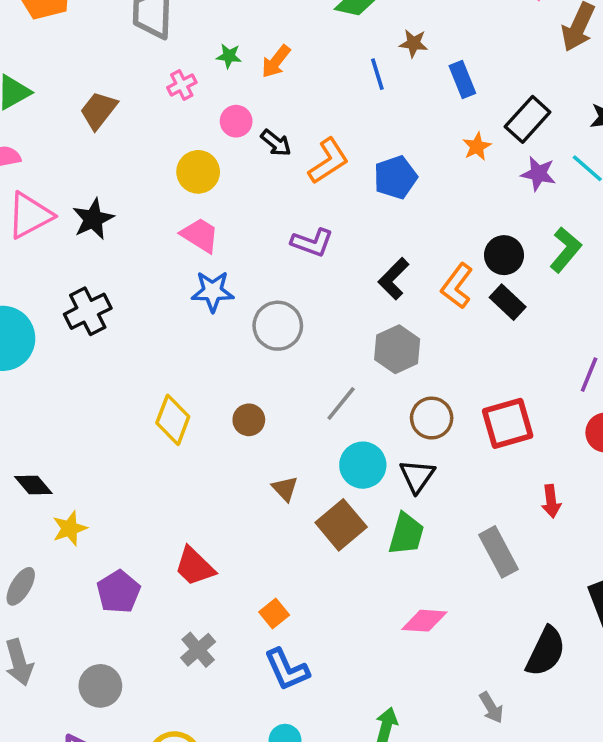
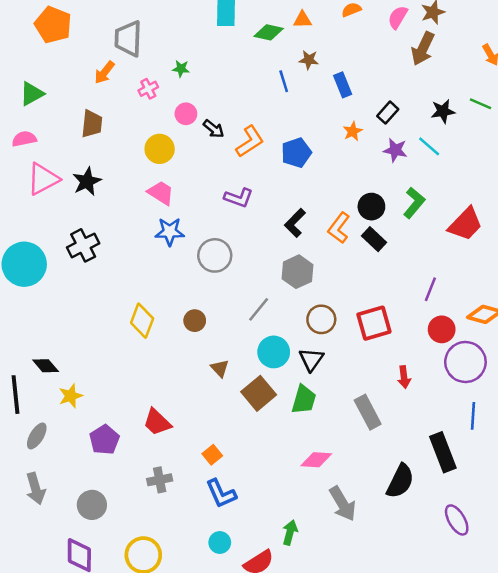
orange arrow: (276, 61) -> (104, 72), moved
brown trapezoid: (99, 110) -> (92, 124), moved, turned 148
black rectangle: (528, 119) -> (388, 113), size x0.7
gray cross: (198, 650) -> (160, 480), turned 30
gray arrow: (491, 708) -> (343, 504), moved, size x1.6

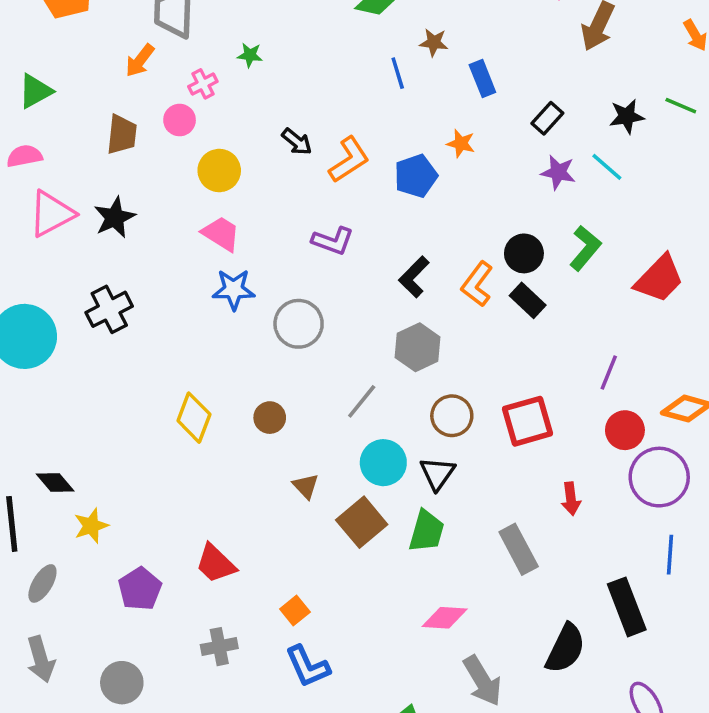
pink circle: (186, 114) -> (180, 120), moved
orange star: (353, 131) -> (461, 143), moved, turned -30

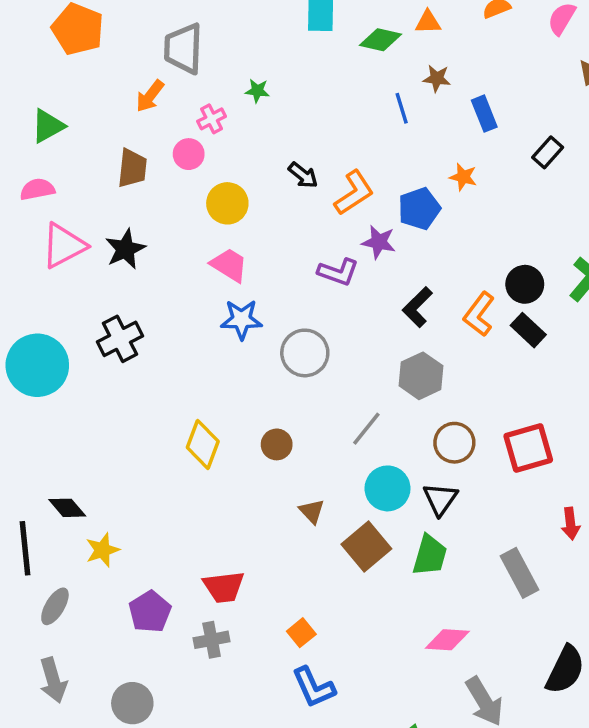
purple star: (558, 172) -> (379, 242), moved
red trapezoid: (216, 564) -> (224, 587), turned -51
gray cross: (219, 647) -> (212, 640), moved

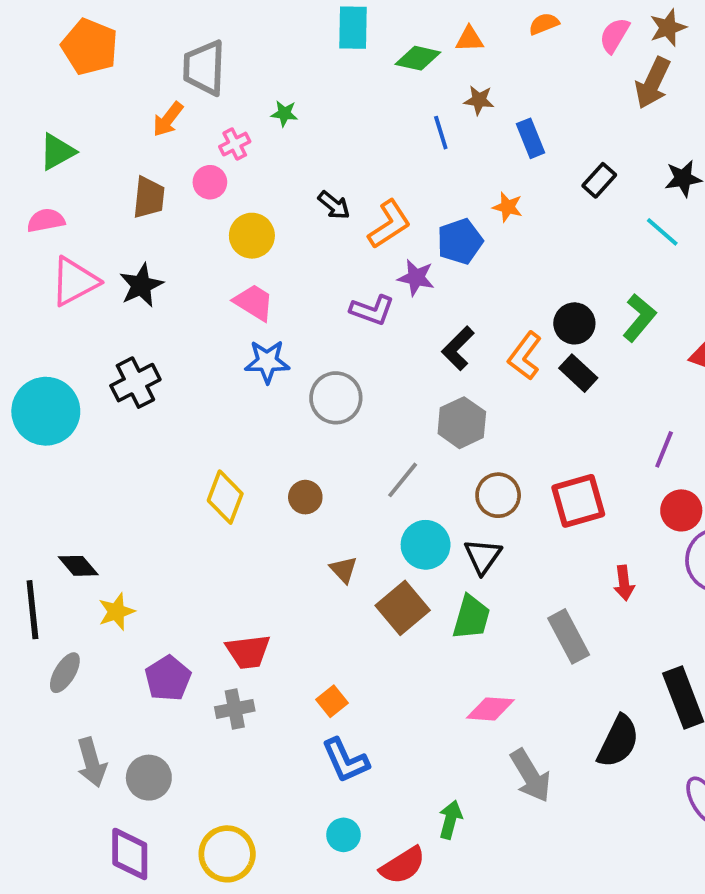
gray arrow: (53, 680) -> (92, 762), moved

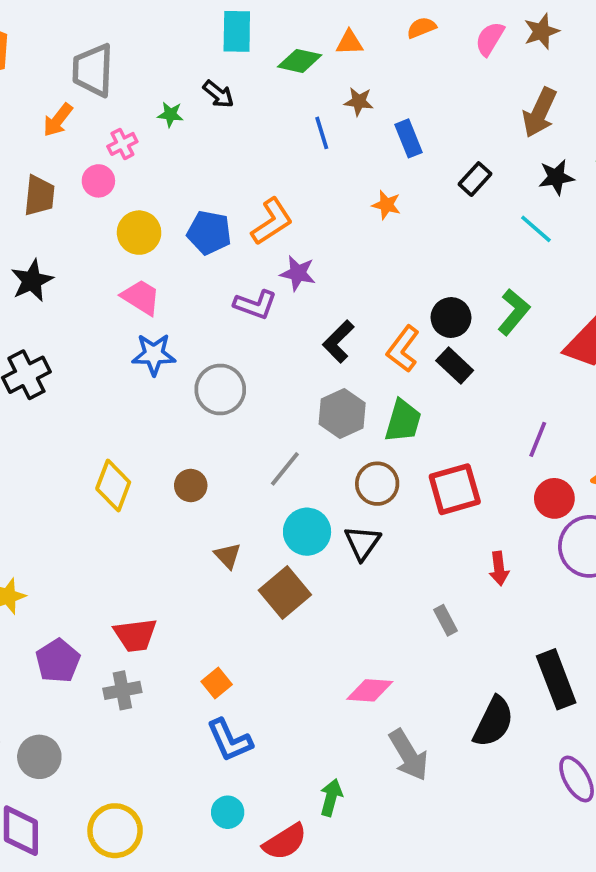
brown arrow: (653, 83) -> (540, 113), moved
black arrow: (334, 205) -> (218, 94), moved
blue pentagon: (460, 241) -> (209, 233), moved, turned 30
green trapezoid: (471, 617) -> (403, 421), moved
gray rectangle: (569, 636) -> (445, 620), size x0.6

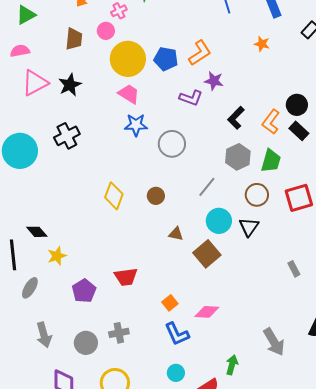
yellow circle: (139, 233) -> (128, 59), size x1.5
brown triangle: (228, 556) -> (176, 234), turned -35
gray cross: (122, 690) -> (119, 333), moved
pink diamond: (370, 690) -> (207, 312), moved
gray circle: (39, 757) -> (86, 343), moved

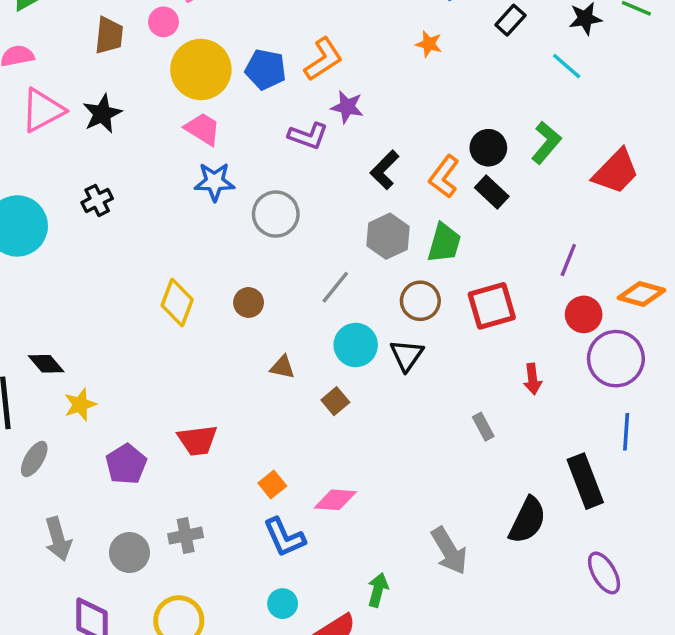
black cross: (67, 136) -> (97, 200), size x0.7
brown square: (207, 254) -> (335, 401), size x0.6

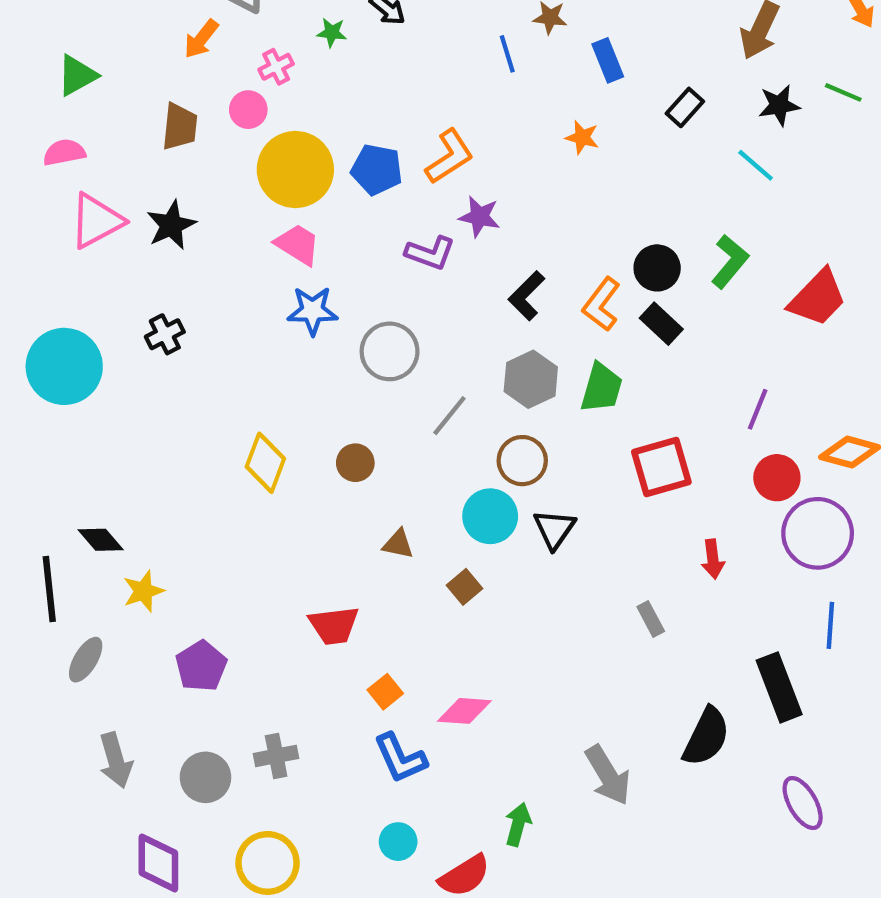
gray line: (335, 287) -> (449, 416), moved
brown circle: (420, 301) -> (522, 461), moved
red trapezoid: (197, 440) -> (334, 625), moved

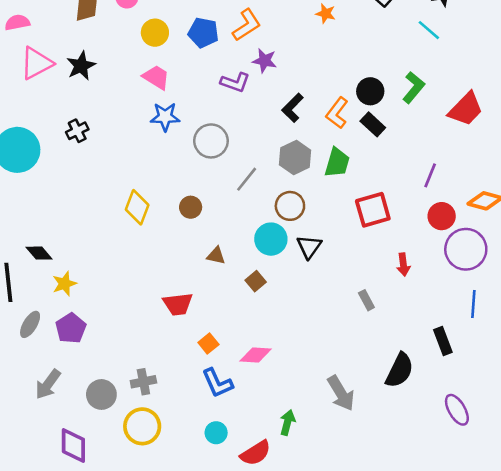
yellow circle: (295, 169) -> (155, 33), size x0.6
purple pentagon: (201, 666) -> (71, 328), moved
black rectangle: (779, 687) -> (443, 341), size x0.7
gray arrow: (116, 760) -> (48, 384), turned 52
yellow circle: (268, 863) -> (142, 426), moved

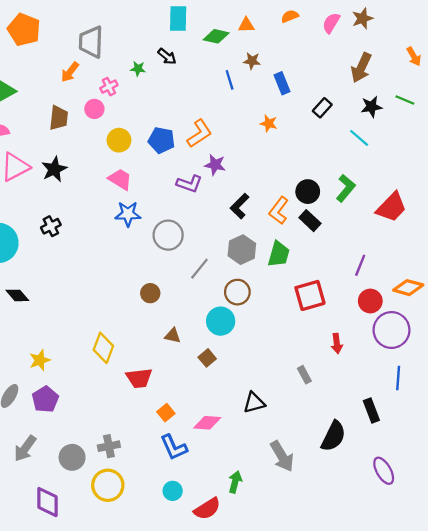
yellow diamond: (137, 207) -> (103, 348), moved
black triangle: (309, 247) -> (254, 403), moved, turned 40
black diamond: (39, 253) -> (17, 295), moved

